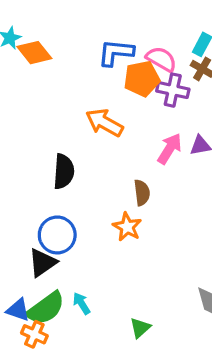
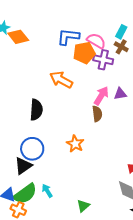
brown semicircle: (142, 193) -> (97, 114), moved

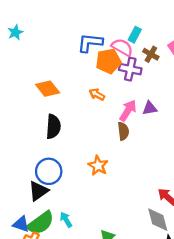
cyan rectangle: (121, 32) -> (135, 35), moved
orange diamond: (18, 37) -> (48, 89), moved
orange arrow: (61, 80) -> (97, 94), moved, size x0.6

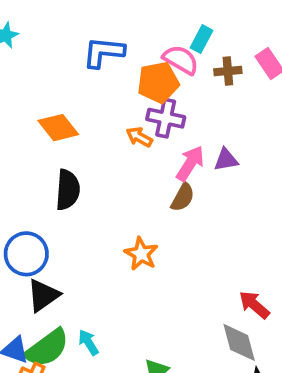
blue L-shape: (90, 43) -> (104, 52), moved
brown cross: (151, 54) -> (228, 71), turned -35
purple cross: (130, 69) -> (166, 118), moved
brown semicircle: (123, 131) -> (183, 197), turned 36
blue circle: (49, 171) -> (26, 254), moved

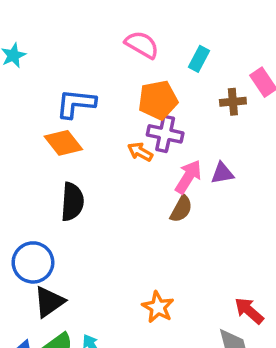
blue L-shape: (104, 52) -> (76, 104), moved
pink semicircle: (181, 60) -> (142, 45), moved
brown cross: (228, 71) -> (233, 102), moved
orange star: (141, 254) -> (158, 307), moved

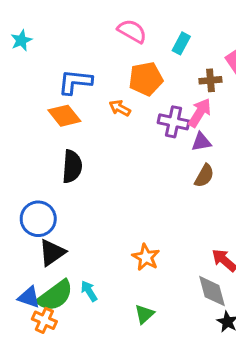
purple cross: (165, 134) -> (174, 122), moved
orange arrow: (140, 152) -> (120, 108), moved
pink arrow: (188, 177) -> (200, 113), moved
brown semicircle: (181, 209) -> (204, 176), moved

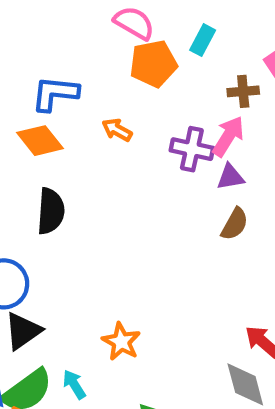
orange pentagon: (146, 79) -> (153, 64), moved
orange star: (146, 257) -> (121, 342), moved

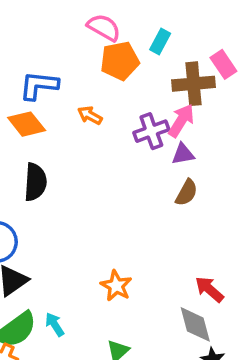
brown cross: (243, 91) -> (194, 84), size x1.6
purple cross: (192, 149) -> (151, 131), turned -32
orange star: (121, 342) -> (116, 286), moved

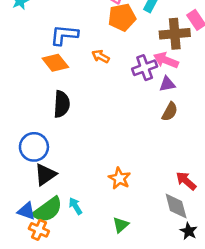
pink arrow: (181, 121) -> (166, 60), turned -100

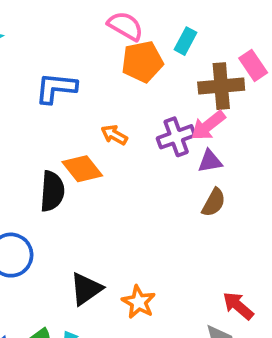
orange arrow: (101, 56) -> (114, 135), moved
pink arrow: (166, 60) -> (208, 126), turned -60
orange diamond: (55, 63) -> (82, 169), moved
black triangle: (45, 175) -> (86, 289), moved

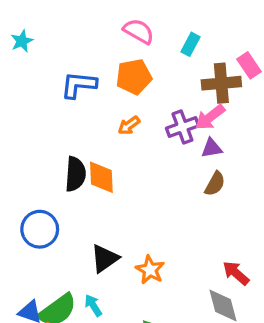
orange pentagon: (142, 62) -> (134, 77), moved
orange arrow: (114, 135) -> (129, 125), turned -65
orange diamond: (82, 169) -> (101, 177), moved, turned 36

